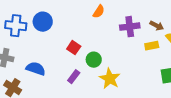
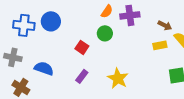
purple cross: (130, 27) -> (130, 15), moved
green circle: (94, 60) -> (105, 33), moved

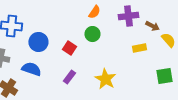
purple cross: (130, 15) -> (128, 16), moved
blue circle: (51, 21) -> (38, 42), moved
yellow rectangle: (160, 45) -> (139, 48), moved

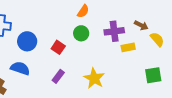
purple cross: (128, 16) -> (114, 31), moved

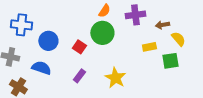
brown arrow: (141, 25) -> (162, 25), turned 144
purple cross: (114, 31) -> (135, 15), moved
green circle: (81, 33) -> (102, 33), size x1.5
green square: (153, 75) -> (170, 61), moved

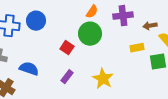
blue circle: (48, 41) -> (36, 21), moved

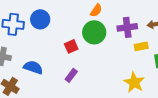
purple cross: (123, 16) -> (127, 27), moved
red square: (67, 48) -> (71, 46), turned 32
yellow star: (103, 79) -> (134, 82), moved

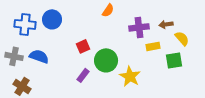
green circle: (94, 32) -> (106, 60), moved
blue semicircle: (33, 67) -> (39, 56), moved
yellow star: (134, 82) -> (130, 76), moved

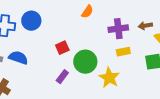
yellow rectangle: (153, 46) -> (123, 52), moved

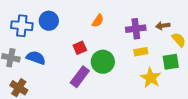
orange semicircle: (87, 12) -> (98, 21), moved
purple rectangle: (62, 77) -> (80, 77), size x1.5
yellow star: (109, 78) -> (151, 78), moved

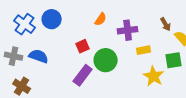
blue cross: (22, 26) -> (25, 24), turned 30
brown arrow: (163, 26) -> (166, 24), turned -112
purple cross: (136, 29) -> (128, 30), moved

